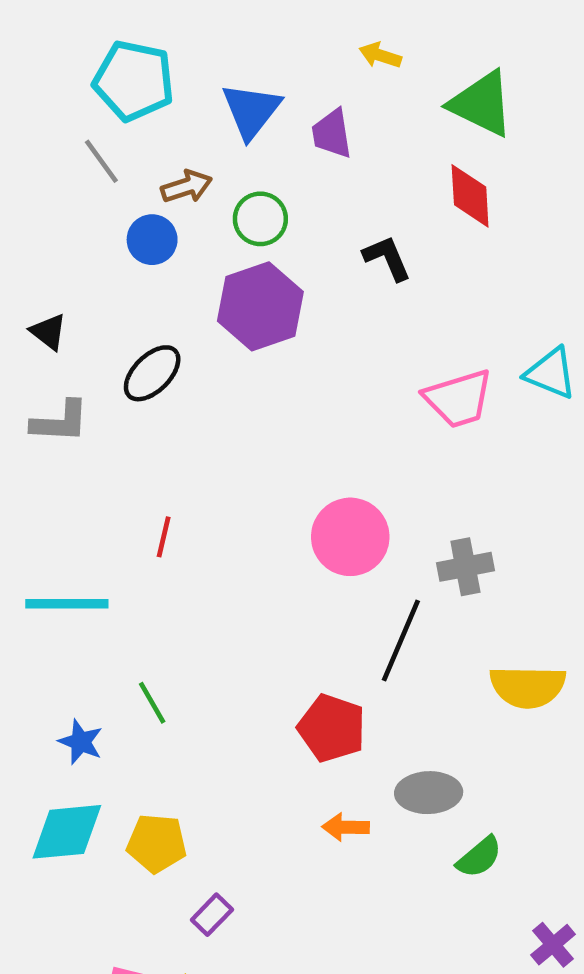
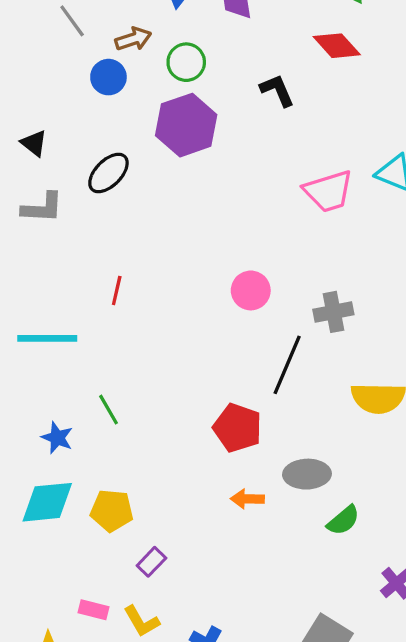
red diamond: (470, 196) -> (337, 46), turned -39
pink circle: (350, 537) -> (251, 290), size x0.7

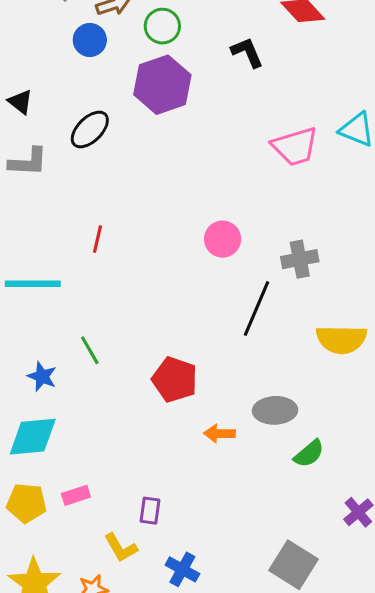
red pentagon: (237, 428) -> (175, 380), moved
yellow pentagon: (112, 510) -> (27, 503), moved
purple rectangle: (151, 562) -> (150, 511), moved, turned -36
pink rectangle: (94, 610) -> (76, 495), moved, turned -32

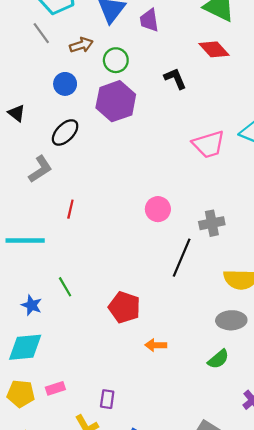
blue circle: (90, 40) -> (65, 84), moved
gray L-shape: (28, 162) -> (40, 169), moved, turned -36
gray ellipse: (275, 410) -> (231, 320), moved

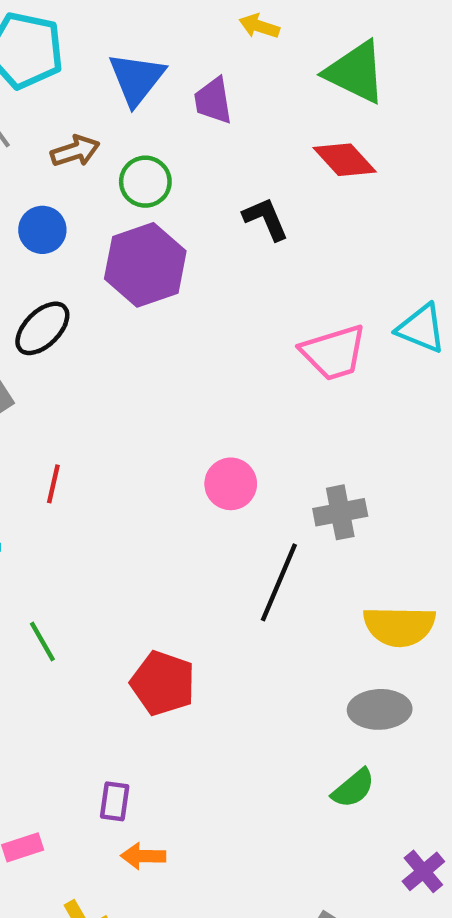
orange arrow: (156, 345) -> (143, 856), moved
purple rectangle: (107, 399) -> (115, 801), moved

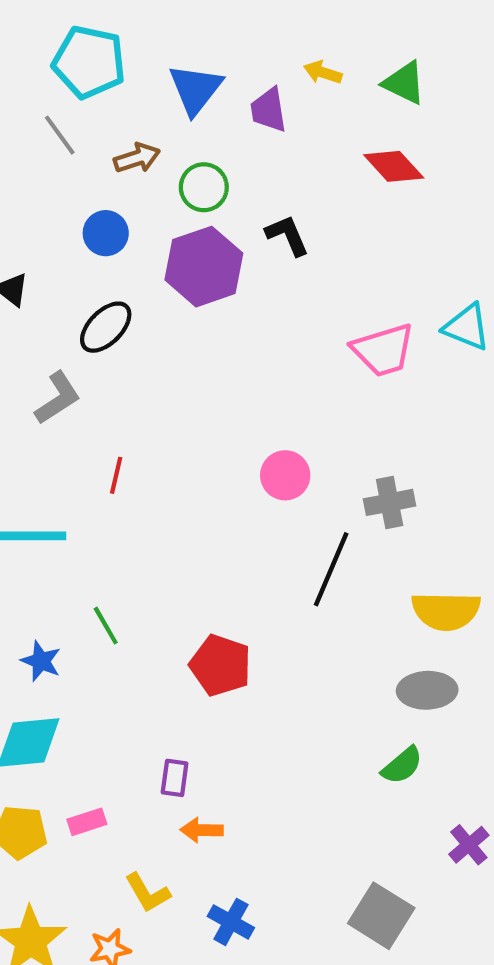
yellow arrow: (259, 26) -> (323, 72), moved
green triangle: (356, 72) -> (404, 83), size x0.7
black L-shape: (266, 219) -> (287, 235), moved

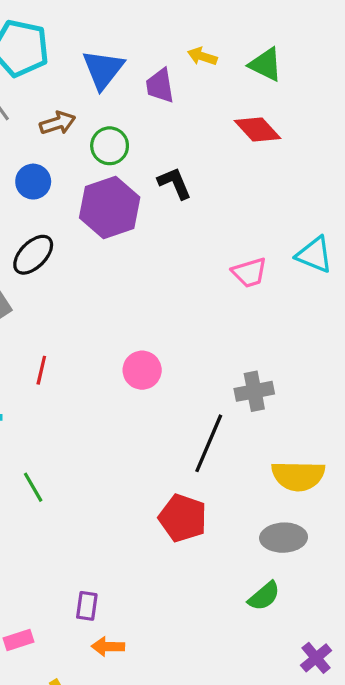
pink trapezoid: (383, 350) -> (249, 273), size x0.7
pink circle: (285, 475) -> (142, 370), moved
red pentagon: (220, 665) -> (183, 518), moved

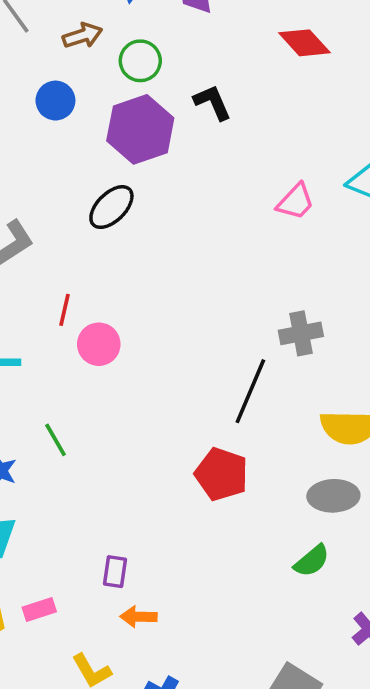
black ellipse: (33, 255) -> (111, 207), moved
pink trapezoid: (249, 273) -> (296, 202), turned -30
pink circle: (142, 370) -> (99, 344), moved

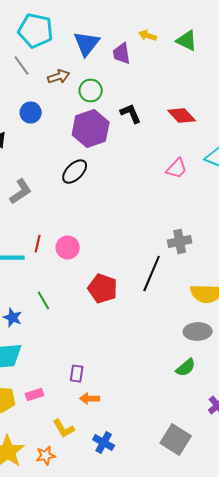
red diamond: (305, 43) -> (182, 116), moved
blue circle: (55, 101) -> (31, 113), moved
red line: (64, 310) -> (38, 244), moved
red pentagon: (222, 474) -> (103, 289), moved

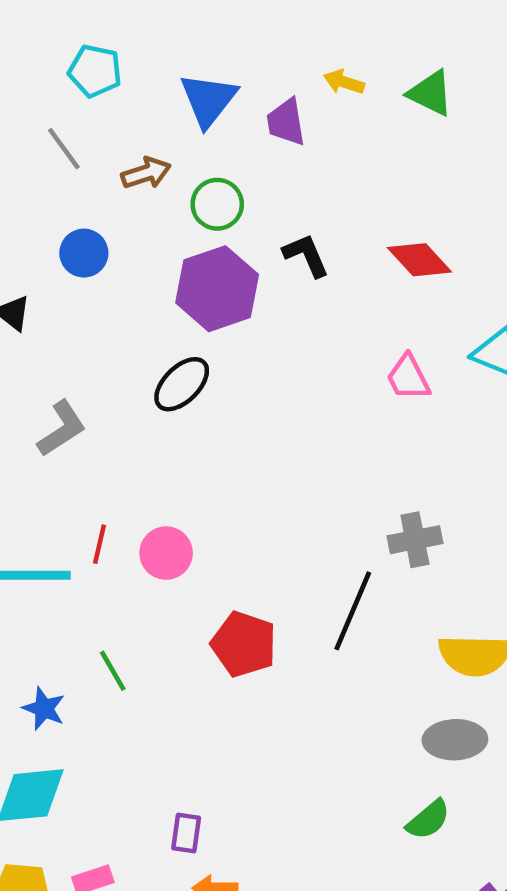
cyan pentagon: (36, 31) -> (95, 71), size x0.7
pink trapezoid: (177, 169) -> (408, 378), turned 110

